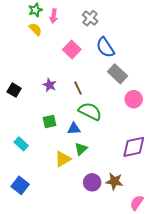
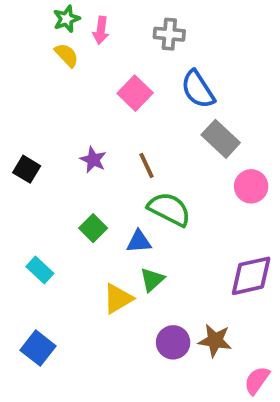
gray cross: (90, 18) -> (169, 34), turned -35
green square: (50, 122) -> (93, 228), turned -32

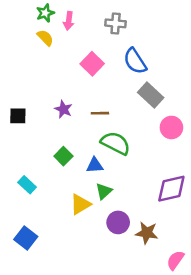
brown line: (146, 165) -> (100, 113), turned -66
black square: (27, 169) -> (18, 116), turned -30
purple circle: (173, 342) -> (118, 222), moved

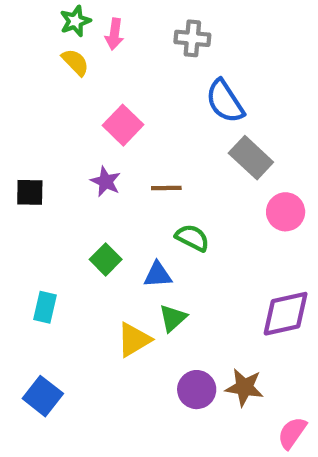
pink square: (92, 64) -> (123, 125), moved
green semicircle: (116, 143) -> (192, 238), size x0.7
cyan rectangle: (27, 185) -> (45, 307), turned 60
purple circle: (118, 222) -> (197, 390), moved

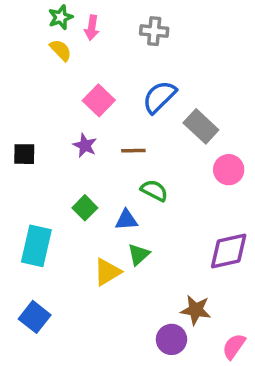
blue semicircle: (225, 101) -> (159, 97), moved, turned 78
cyan rectangle: (45, 307) -> (36, 246), size x1.6
purple circle: (197, 390) -> (171, 339), moved

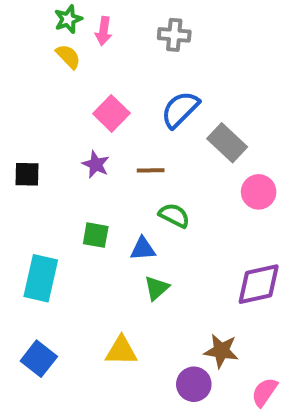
green square: (85, 208) -> (96, 235), turned -35
yellow triangle: (107, 272) -> (121, 351), moved, turned 32

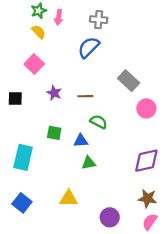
blue semicircle: (180, 109) -> (89, 47), moved
pink square: (111, 113) -> (34, 64), moved
green triangle: (157, 288) -> (89, 163), turned 32
brown star: (221, 351) -> (147, 198), moved

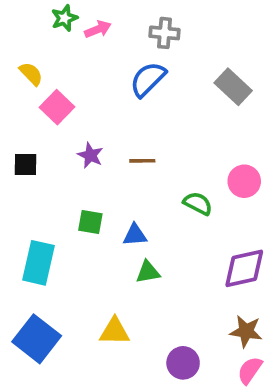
pink arrow: (59, 17) -> (98, 29), turned -120
yellow semicircle: (39, 32) -> (31, 74), moved
gray rectangle: (129, 81) -> (233, 87), moved
green semicircle: (99, 122) -> (198, 203), moved
blue square: (22, 203) -> (37, 339), size x1.4

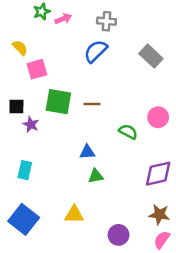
pink square: (57, 107) -> (37, 69), turned 30
purple star: (90, 155) -> (31, 124), moved
green square: (90, 222) -> (58, 102), moved, size x1.6
cyan rectangle: (38, 263) -> (25, 170), size x0.7

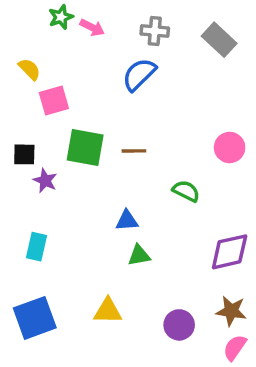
pink arrow: (63, 19) -> (92, 27), turned 49
gray rectangle: (151, 56) -> (219, 40), moved
pink circle: (158, 117) -> (230, 147), moved
blue square: (24, 219) -> (35, 318), turned 32
purple circle: (118, 235) -> (179, 325), moved

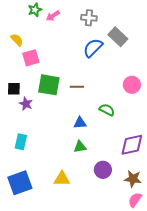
pink arrow: (92, 27) -> (53, 16), turned 120
gray rectangle: (219, 40) -> (118, 37), moved
blue semicircle: (139, 74) -> (93, 48), moved
blue triangle: (127, 221) -> (80, 123), moved
purple circle: (179, 325) -> (103, 170), moved

